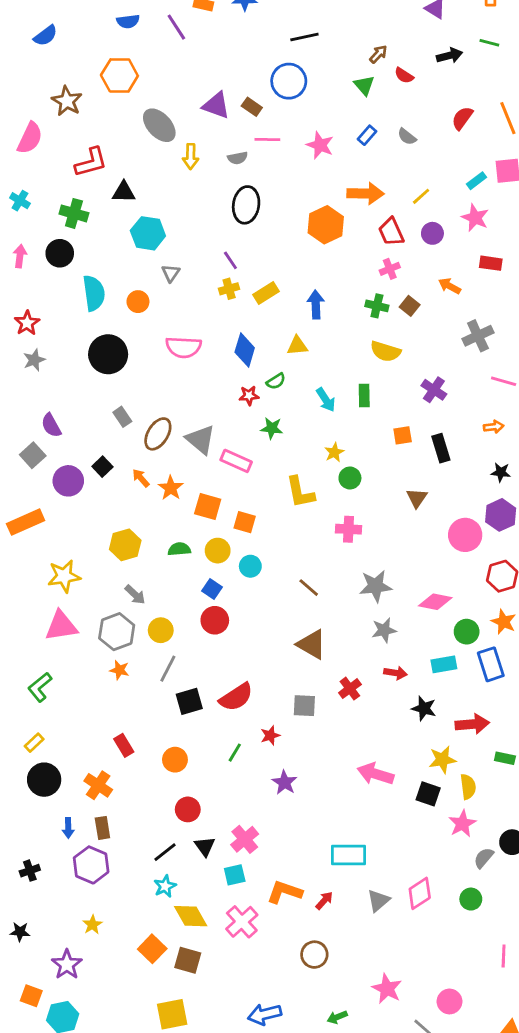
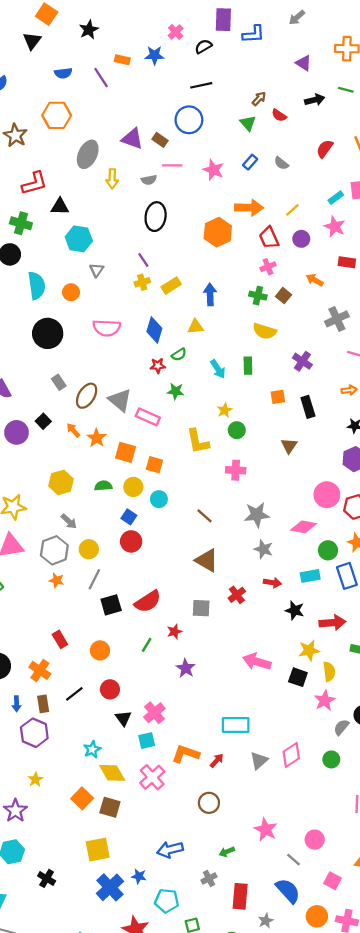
gray ellipse: (159, 125) -> (88, 154), turned 68
pink circle: (465, 535) -> (327, 495), moved
gray star: (384, 630) -> (263, 549), turned 30
black line: (165, 852) -> (74, 694), moved

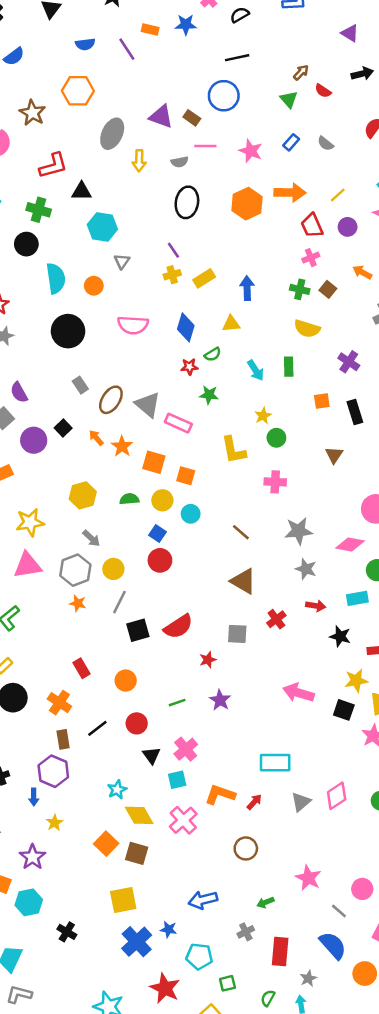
orange hexagon: (218, 232) -> (247, 204), moved
green line: (147, 645) -> (177, 703), moved, turned 40
blue arrow: (17, 704) -> (34, 797), moved

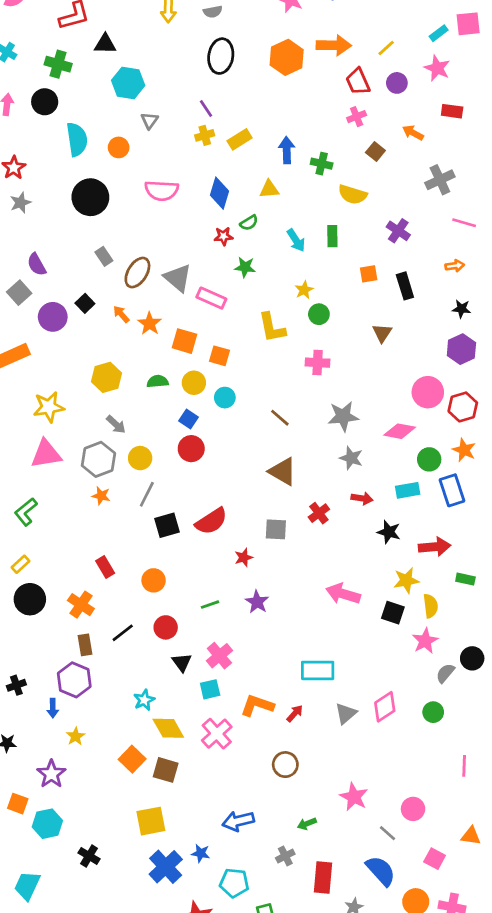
green cross: (300, 289) -> (322, 164), moved

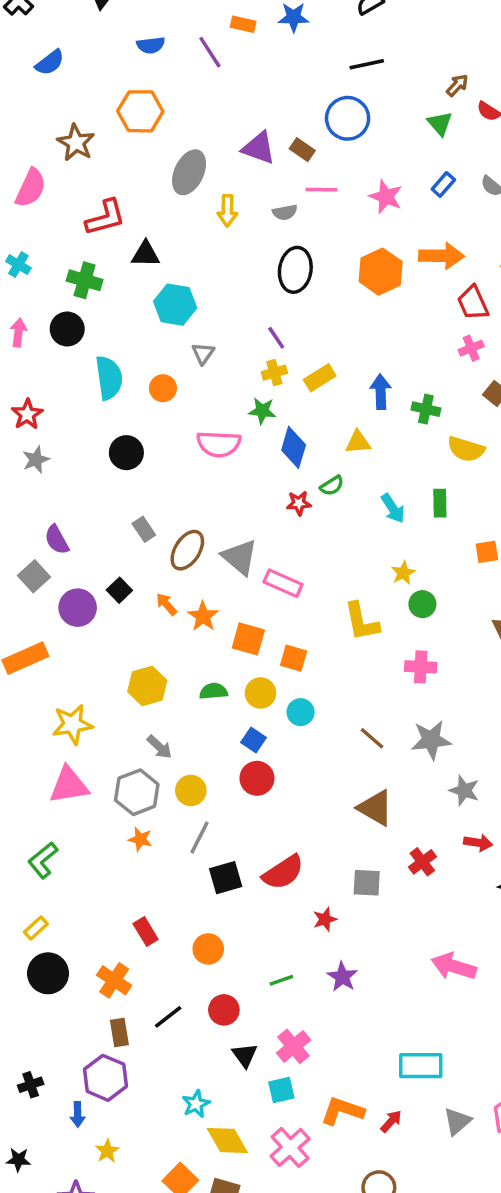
black circle: (90, 197) -> (126, 453), size x0.7
green star: (245, 267) -> (262, 411), moved
gray star: (343, 416) -> (431, 740), moved

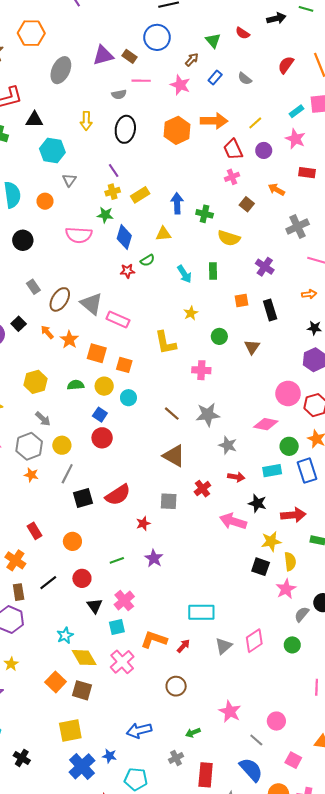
brown arrow: (457, 85) -> (192, 60), moved
purple triangle: (259, 148) -> (103, 55), turned -35
yellow arrow: (227, 211) -> (86, 121), moved
green circle: (422, 604) -> (219, 336), moved
pink arrow: (454, 966) -> (233, 521), moved

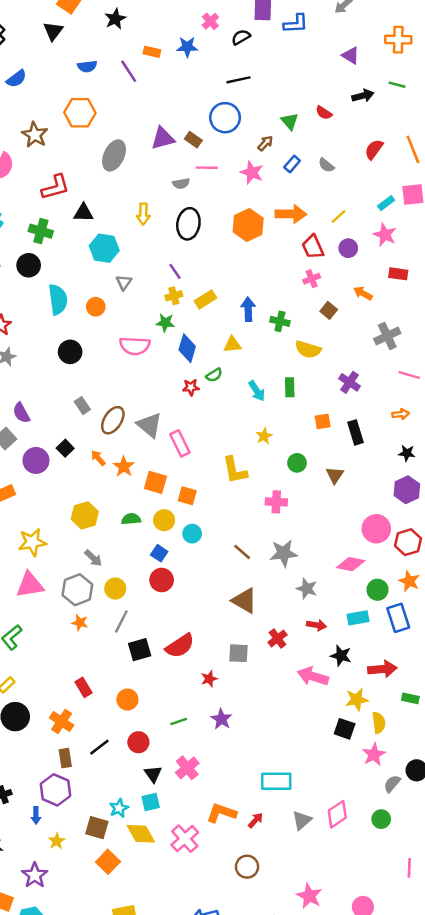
pink rectangle: (118, 319) -> (180, 443), turned 40
cyan square: (117, 627) -> (151, 802), moved
brown square: (82, 690) -> (97, 828), moved

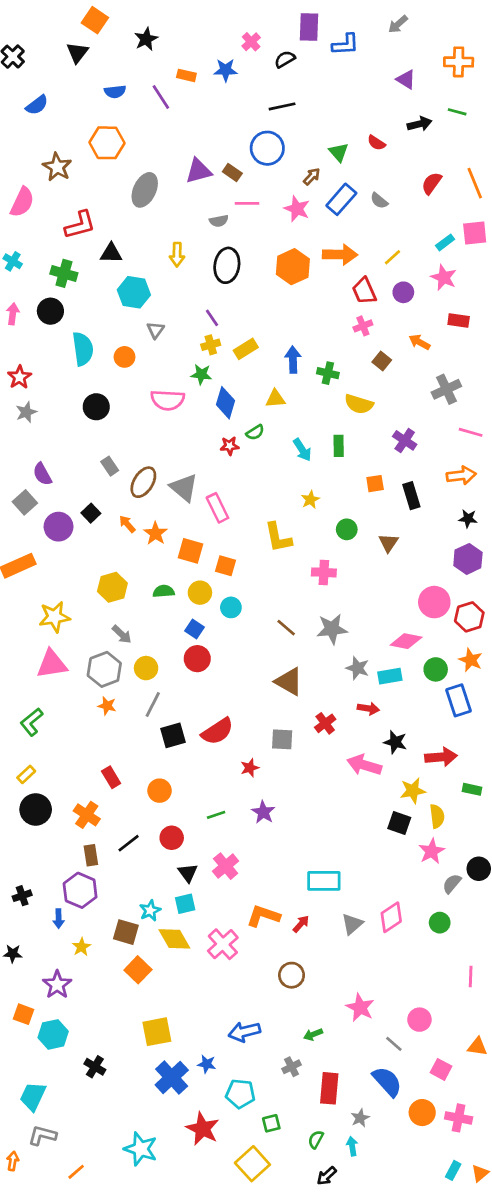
blue rectangle: (292, 164) -> (341, 199), size x1.6
orange arrow: (401, 414) -> (461, 475), size x1.5
cyan rectangle: (358, 618) -> (390, 676), moved

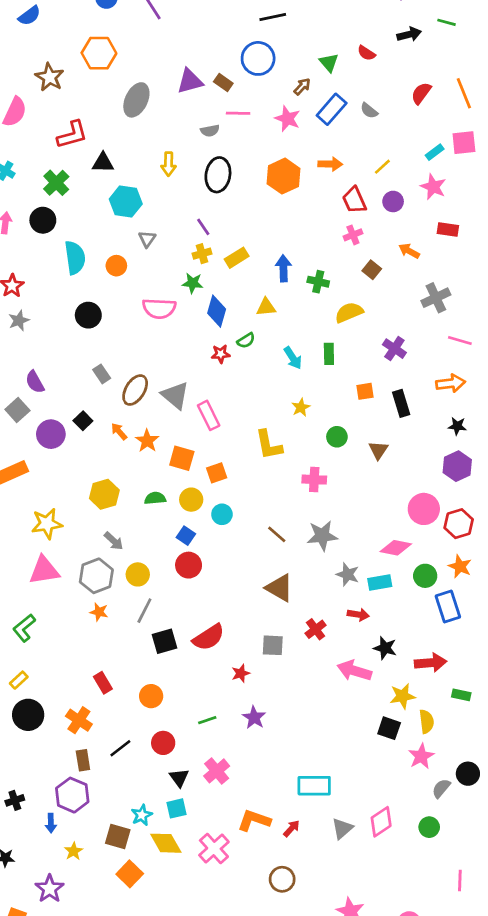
orange arrow: (340, 255) -> (330, 164), size x0.7
green cross: (64, 273) -> (56, 183), turned 30
yellow semicircle: (359, 404) -> (349, 312), turned 140
orange square: (226, 566) -> (217, 473), turned -35

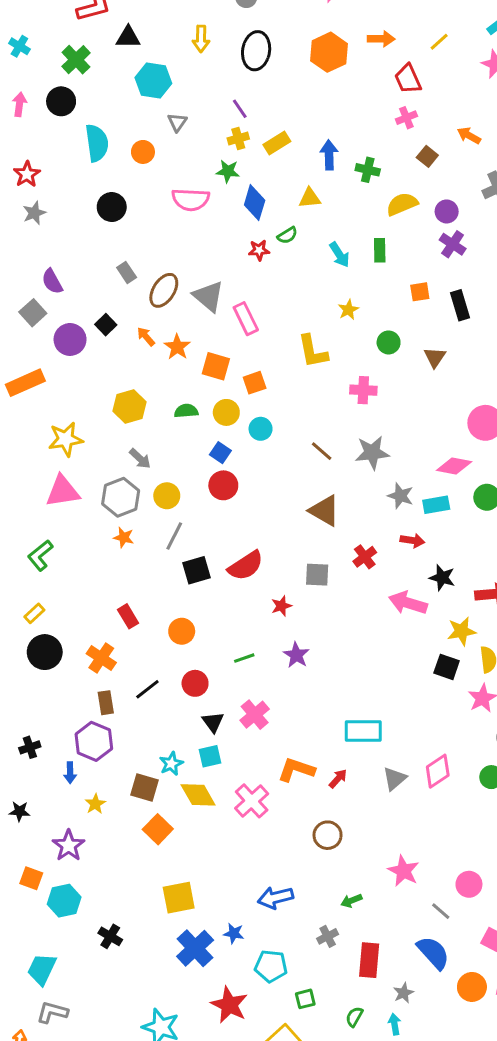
purple circle: (393, 201) -> (447, 211), moved

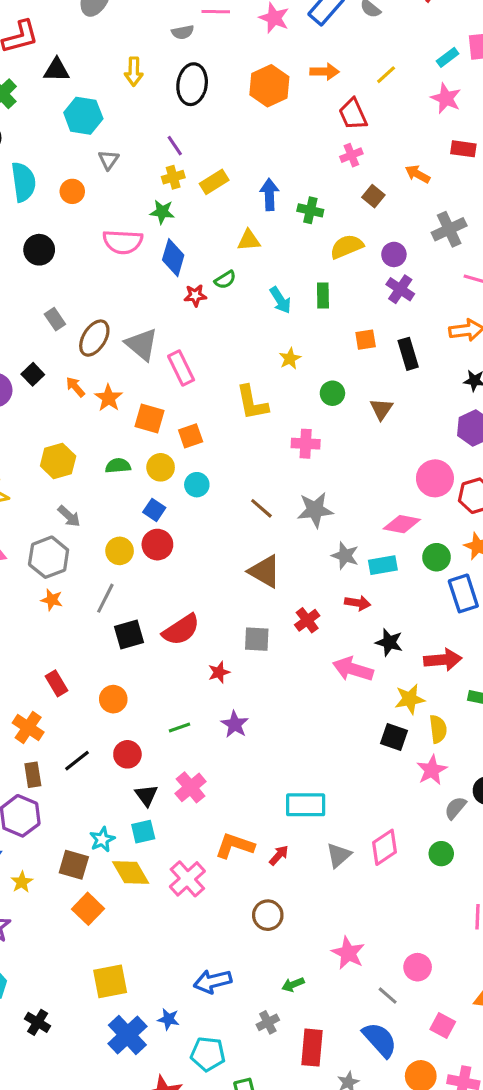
blue diamond: (255, 203) -> (173, 258), moved
yellow circle: (167, 496) -> (120, 551), moved

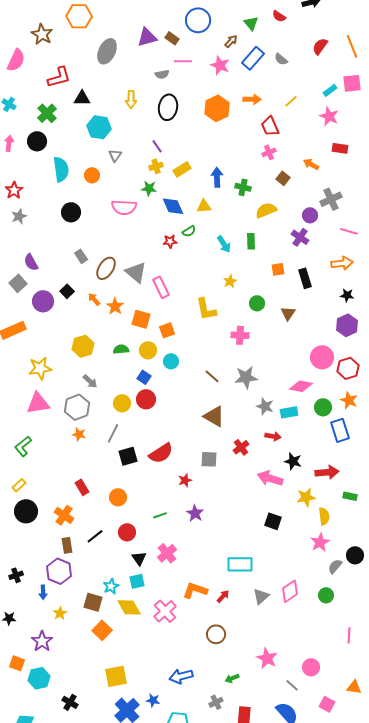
purple circle: (394, 254) -> (310, 215), moved
blue diamond: (173, 258) -> (173, 206), moved, turned -40
black square: (394, 737) -> (273, 521), moved

